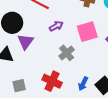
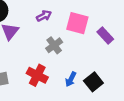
pink square: (87, 32) -> (77, 23), turned 30

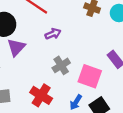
pink square: (77, 23) -> (90, 76), moved

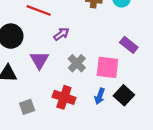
purple triangle: (16, 47) -> (39, 60), moved

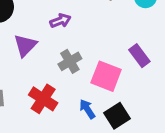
blue arrow: (100, 96) -> (87, 109), turned 112

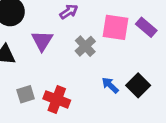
pink square: (106, 76) -> (116, 27), moved
red cross: (43, 99) -> (57, 99), moved

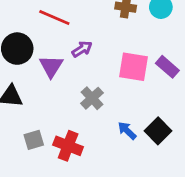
purple triangle: (42, 41) -> (51, 66), moved
gray cross: (85, 46) -> (92, 98), moved

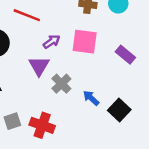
purple triangle: (51, 66) -> (39, 66), moved
pink square: (133, 67) -> (85, 42), moved
blue arrow: (127, 131) -> (91, 98), moved

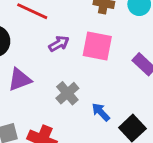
purple triangle: (39, 66) -> (20, 80), moved, turned 35

